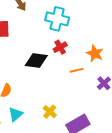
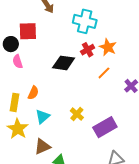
orange star: (95, 54) -> (108, 47), moved
orange line: (77, 70) -> (104, 73), turned -32

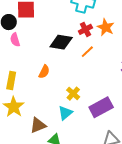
orange line: (104, 73) -> (87, 52), moved
orange semicircle: (33, 93) -> (44, 72), moved
cyan triangle: (43, 117) -> (65, 113), moved

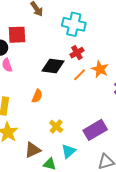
orange star: (106, 27) -> (100, 69), moved
yellow cross: (73, 94) -> (56, 126), moved
cyan triangle: (65, 113) -> (69, 151), moved

